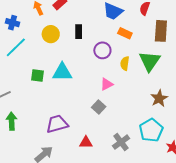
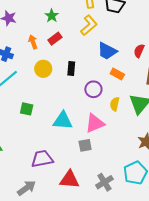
cyan triangle: (62, 72) -> (63, 121), moved
pink triangle: (107, 84) -> (95, 123), size x1.5
gray square: (99, 107) -> (85, 145), turned 32
red triangle: (86, 142) -> (69, 180), size x1.5

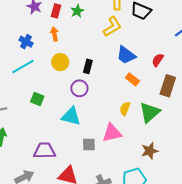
red rectangle: (55, 39) -> (56, 11), moved, turned -48
purple circle: (93, 89) -> (79, 88), moved
pink triangle: (95, 123) -> (112, 133), moved

